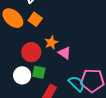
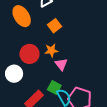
orange square: (35, 19) -> (54, 26), moved
green square: (39, 72) -> (54, 87), moved

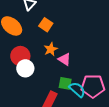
red circle: (29, 54) -> (20, 56), moved
white circle: (14, 74) -> (25, 68), moved

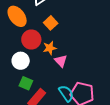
red circle: (20, 56) -> (31, 39), moved
green square: (65, 83) -> (26, 83), moved

